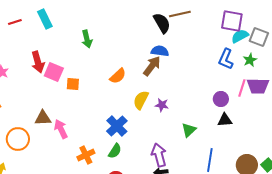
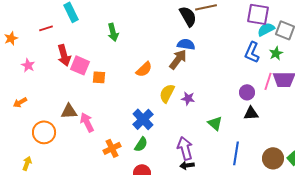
red line: (15, 22) -> (46, 28), moved
green triangle: (189, 130) -> (215, 123), turned -35

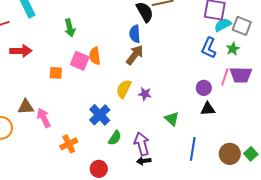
blue semicircle: (186, 44) -> (135, 34), moved, turned -102
red arrow: (64, 55) -> (21, 51), turned -75
pink square: (80, 65) -> (80, 61), moved
orange semicircle: (144, 69) -> (95, 56), moved, turned 126
green semicircle: (141, 144) -> (115, 138), moved

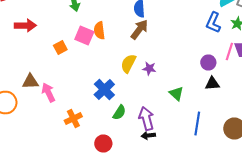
orange square: (56, 73) -> (60, 48), turned -32

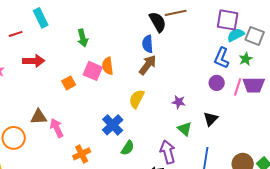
purple circle: (208, 62) -> (217, 83), moved
purple star: (149, 68) -> (179, 102), moved
black triangle: (212, 84) -> (211, 119), moved, turned -42
purple arrow: (146, 118) -> (168, 152), moved

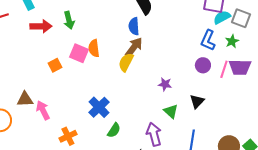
red arrow: (34, 61) -> (41, 26), moved
yellow semicircle: (137, 99) -> (126, 62), moved

